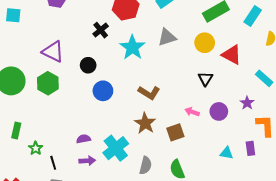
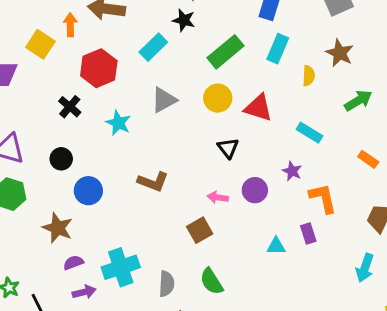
cyan star: (132, 47) -> (118, 123), size x0.7
brown star: (145, 123) -> (58, 228), moved
cyan cross: (116, 148) -> (121, 267), turned 30

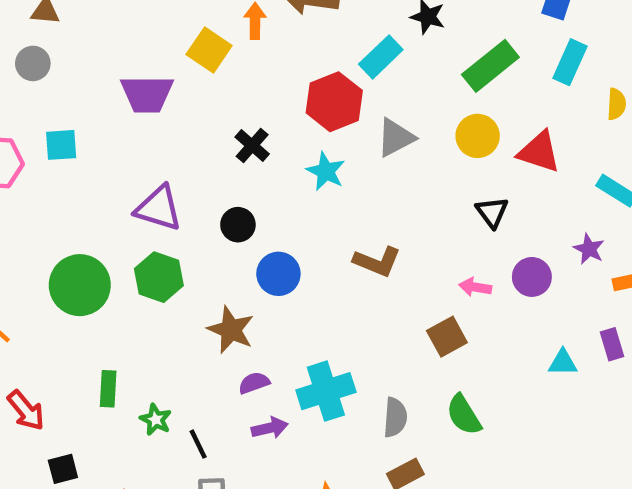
red hexagon: (99, 68) -> (334, 102), moved

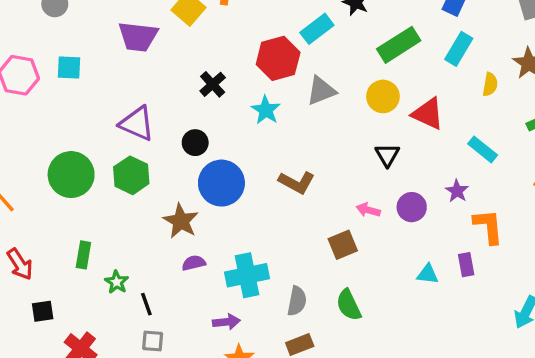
blue circle: (278, 274) -> (221, 183), size x1.4
purple arrow: (270, 428) -> (226, 322), moved

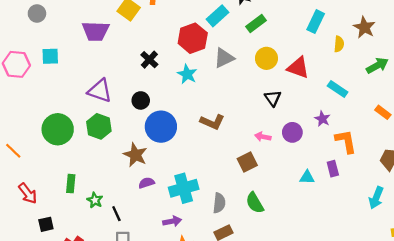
green rectangle: (399, 45) -> (256, 23), moved, size x0.7

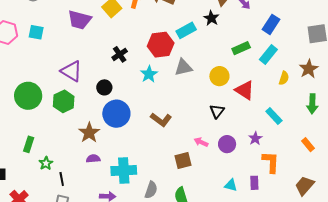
green rectangle: (256, 23) -> (241, 48), moved
green arrow: (377, 66) -> (312, 104), turned 108

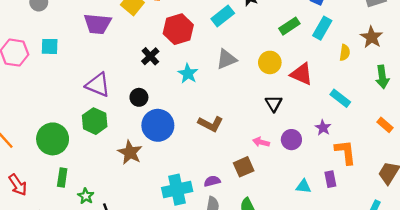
red hexagon: (161, 45) -> (178, 29), moved
green circle: (28, 96) -> (53, 139), moved
purple semicircle: (93, 159) -> (212, 181), moved

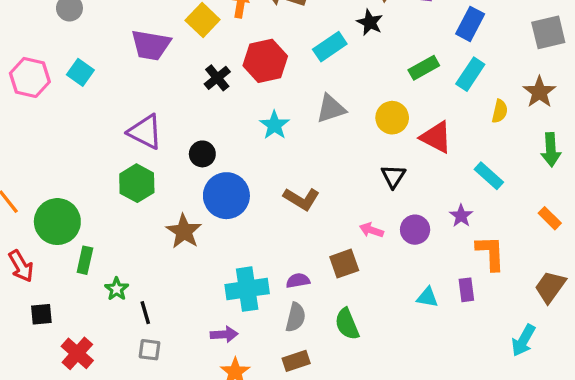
cyan square: (50, 46) -> (80, 72), turned 30
black cross: (150, 56) -> (217, 78), moved
green circle: (53, 139) -> (57, 222), moved

